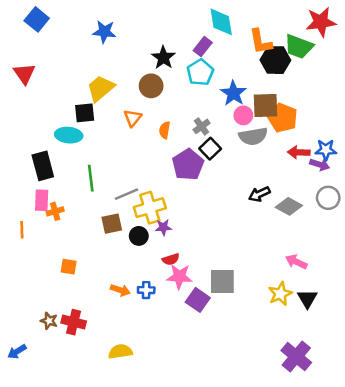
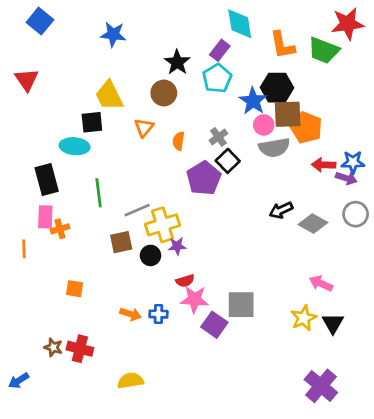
black hexagon: (275, 60) -> (277, 88), moved
yellow trapezoid: (101, 88) -> (109, 96), turned -76

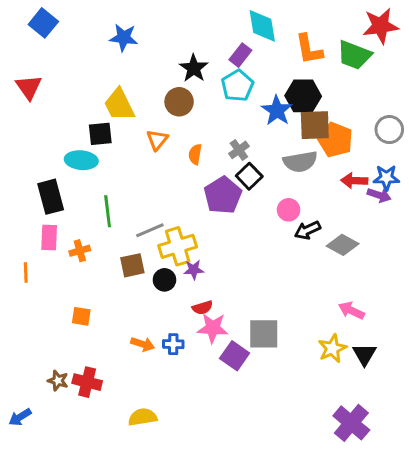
pink circle: (264, 125) -> (289, 210), moved
gray circle: (356, 214) -> (389, 130), moved
orange cross: (60, 229) -> (80, 251), moved

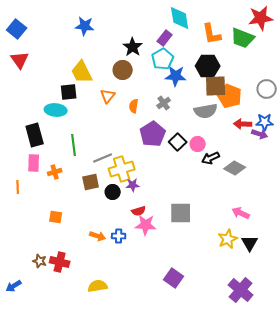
blue square: (43, 23) -> (17, 29), moved
blue star: (277, 111) -> (176, 76), moved, turned -30
black square: (249, 176) -> (178, 142), moved
gray square: (264, 334) -> (181, 213), moved
purple square: (235, 356) -> (174, 278), moved

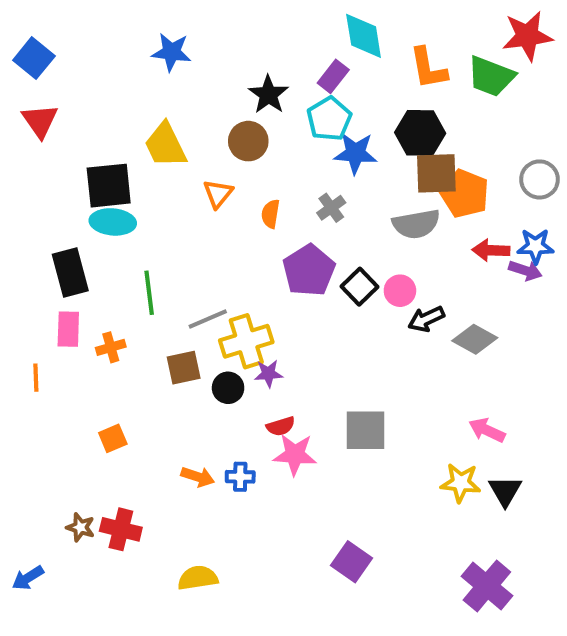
black square: (69, 92) -> (109, 186), moved, size x1.4
orange square: (56, 217) -> (113, 438), turned -32
yellow star: (228, 239) -> (461, 483), turned 30

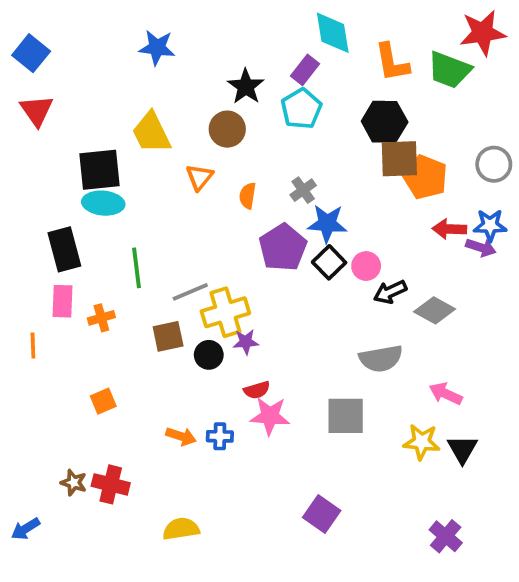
blue star: (355, 153) -> (327, 223), moved
gray semicircle: (416, 224) -> (381, 359), moved
gray square: (366, 430) -> (346, 416), moved
purple cross: (487, 586) -> (446, 536), size x0.7

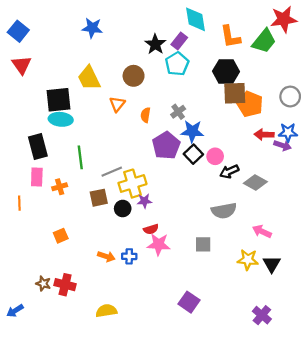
green trapezoid: (449, 70) -> (264, 41), turned -72
black star: (246, 86) -> (155, 44), moved
gray square: (346, 416) -> (203, 244), size x0.7

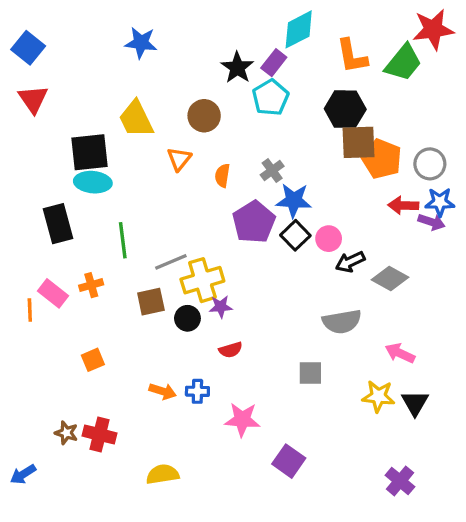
cyan diamond: (196, 19) -> (299, 29), turned 72
gray circle: (290, 96) -> (430, 164), moved
pink rectangle: (37, 177) -> (53, 293), moved, turned -54
pink star: (159, 244) -> (242, 420), moved

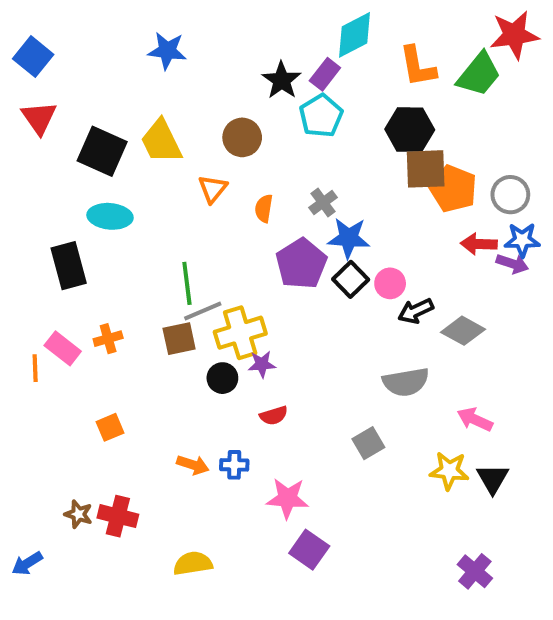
black square: (90, 152) -> (102, 151), moved, turned 30
green line: (123, 240) -> (187, 283), moved
brown square: (151, 302) -> (179, 339), moved
gray square: (310, 373) -> (368, 443), turned -30
purple square: (289, 461) -> (309, 550), moved

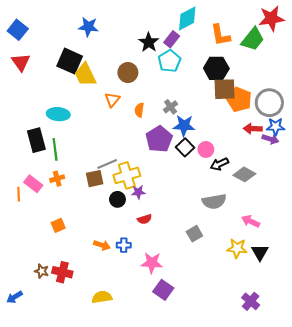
black square: (102, 151) -> (70, 61), moved
gray circle: (510, 195) -> (269, 103), size x1.4
green line: (187, 283) -> (55, 149), moved

